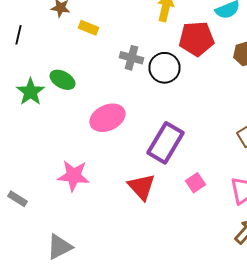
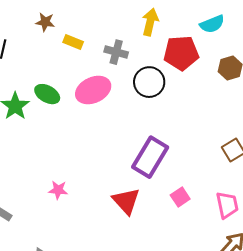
gray cross: (132, 58) -> (116, 52), moved
pink ellipse: (108, 118) -> (93, 90), moved
pink star: (74, 176) -> (58, 190), size x0.6

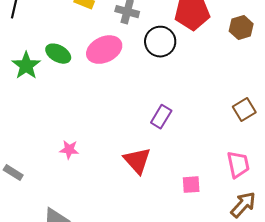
purple rectangle: (150, 157) -> (161, 117), size x0.6
pink square: (180, 197) -> (191, 185), moved, turned 30

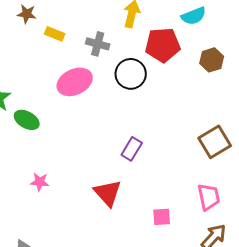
green ellipse: (58, 54) -> (27, 120), moved
brown square: (244, 110) -> (215, 142), size x1.4

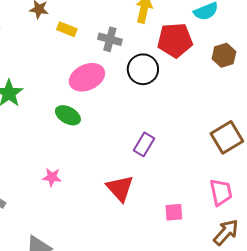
green ellipse: (27, 120) -> (68, 115), moved

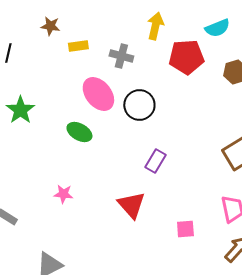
yellow rectangle: (67, 29) -> (78, 46), turned -30
black circle: (143, 69) -> (139, 105), moved
pink ellipse: (87, 77) -> (98, 94), turned 76

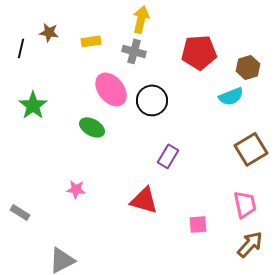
brown star: (50, 26) -> (49, 32), moved
yellow arrow: (155, 26) -> (141, 19), moved
cyan semicircle: (217, 28) -> (231, 96), moved
red triangle: (131, 205) -> (144, 200), turned -32

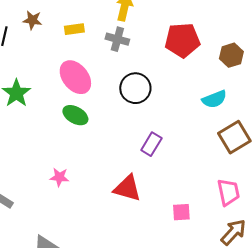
pink ellipse: (111, 89) -> (75, 77), moved
cyan semicircle: (231, 96) -> (214, 99), moved

